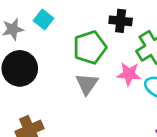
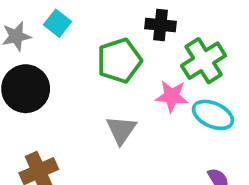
gray triangle: (87, 84) -> (121, 130), moved

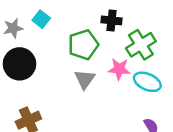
gray triangle: (121, 130) -> (85, 79), moved

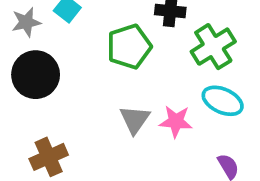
pink star: (119, 69) -> (176, 121), moved
gray triangle: (85, 79) -> (135, 120), moved

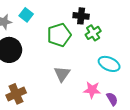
green cross: (213, 47) -> (93, 33), moved, size x0.7
pink star: (176, 121) -> (92, 90), moved

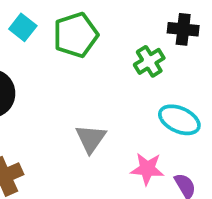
black cross: (81, 16) -> (183, 29), moved
green pentagon: (59, 35) -> (76, 35), moved

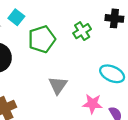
green pentagon: (76, 35) -> (42, 39), moved
green cross: (149, 61) -> (82, 31), moved

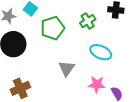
cyan ellipse: (112, 74) -> (101, 52), moved

